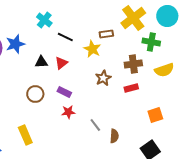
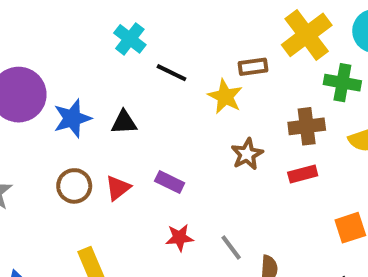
blue star: (15, 44) -> (72, 118), moved
red triangle: (61, 63) -> (118, 188), moved
brown circle: (35, 94) -> (74, 186), moved
red star: (68, 112) -> (180, 238), moved

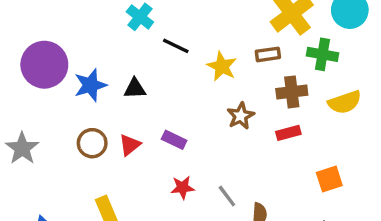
brown rectangle: (253, 67) -> (268, 54), moved

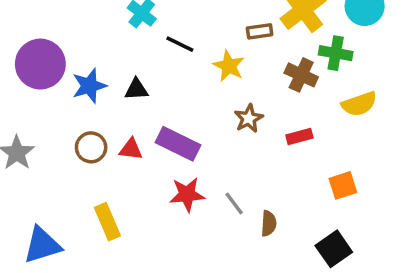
brown rectangle: (268, 54) -> (260, 31), moved
brown cross: (292, 92) -> (301, 75), moved, turned 32
purple rectangle: (174, 140) -> (178, 144), size x1.6
red triangle: (130, 145) -> (131, 149), turned 45
red star: (183, 188) -> (187, 194), size x1.4

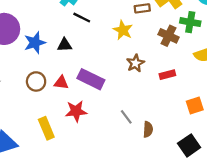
black line: (180, 44) -> (82, 18), moved
red star: (187, 194) -> (76, 111), moved

